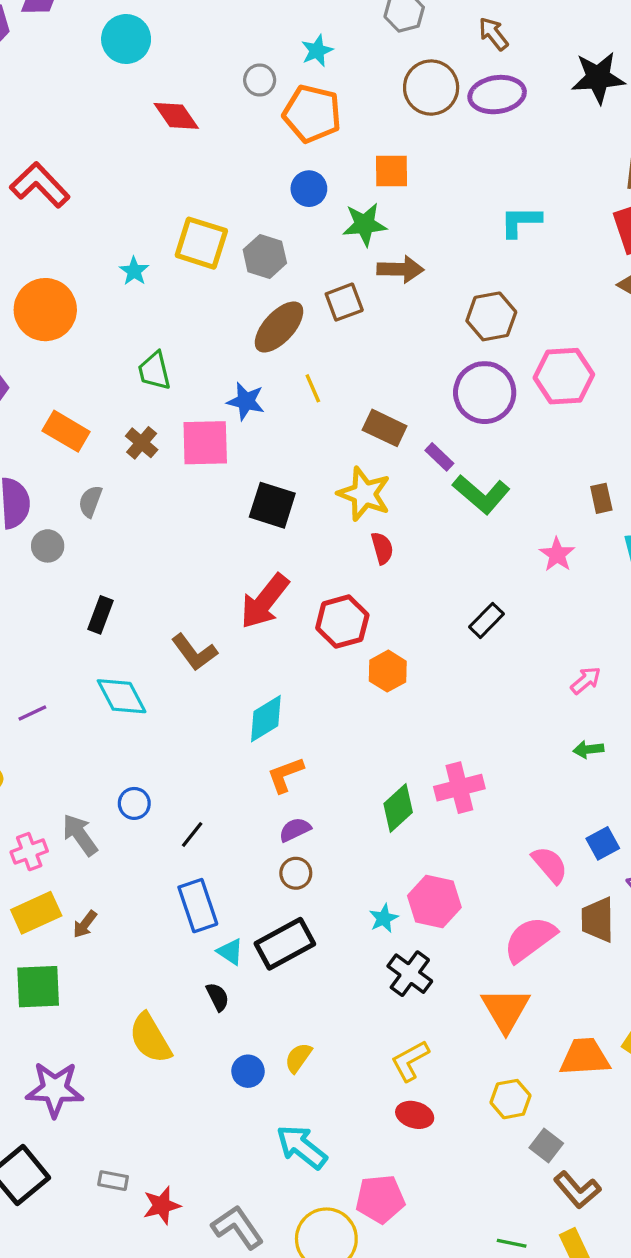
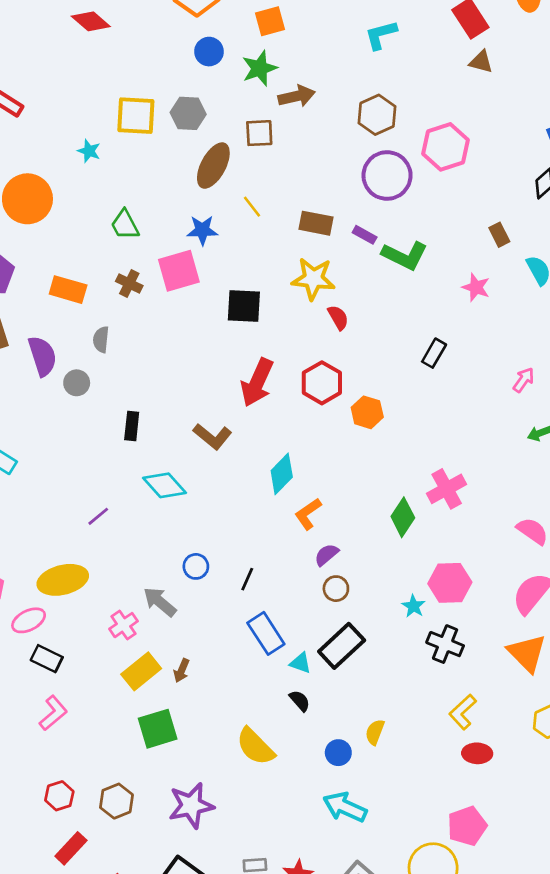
brown square: (344, 302) -> (259, 133), turned 32
cyan arrow: (302, 1147) -> (345, 807), moved

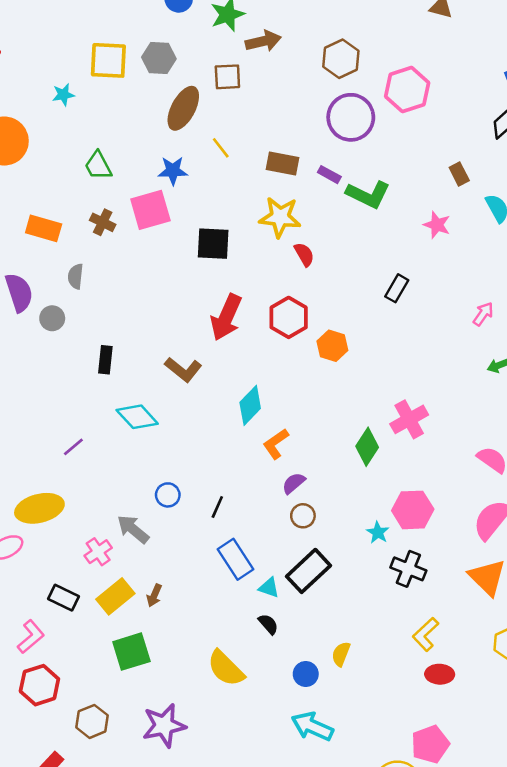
cyan star: (89, 151) -> (63, 95), turned -30
black rectangle: (47, 659) -> (64, 598), moved
red hexagon: (59, 796) -> (39, 685), moved, size x1.4

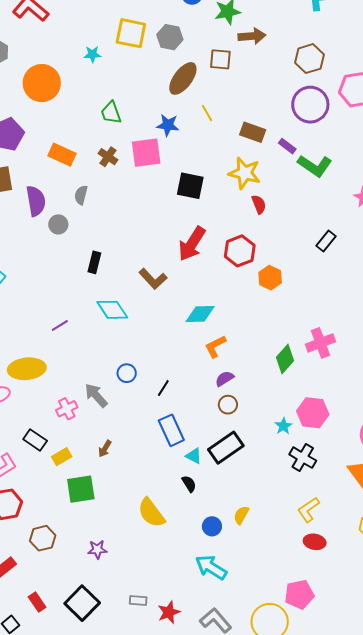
cyan diamond: (250, 405) -> (200, 314), turned 36
yellow rectangle: (115, 596) -> (62, 457), moved, size x0.7
purple star: (164, 725) -> (97, 550), size x0.6

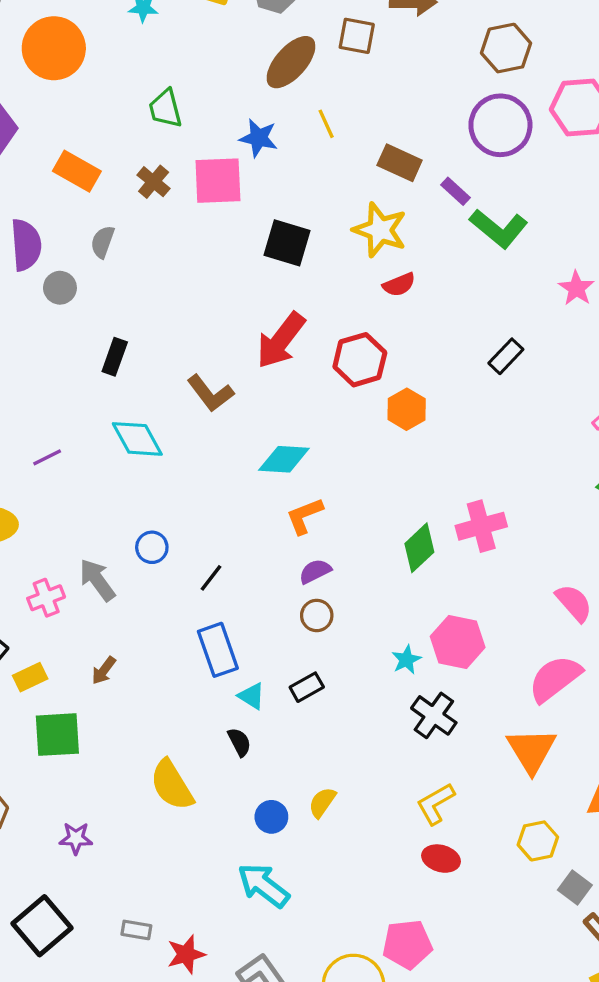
red semicircle: (259, 204) -> (399, 285), turned 84
black rectangle: (226, 448) -> (307, 687), size x0.6

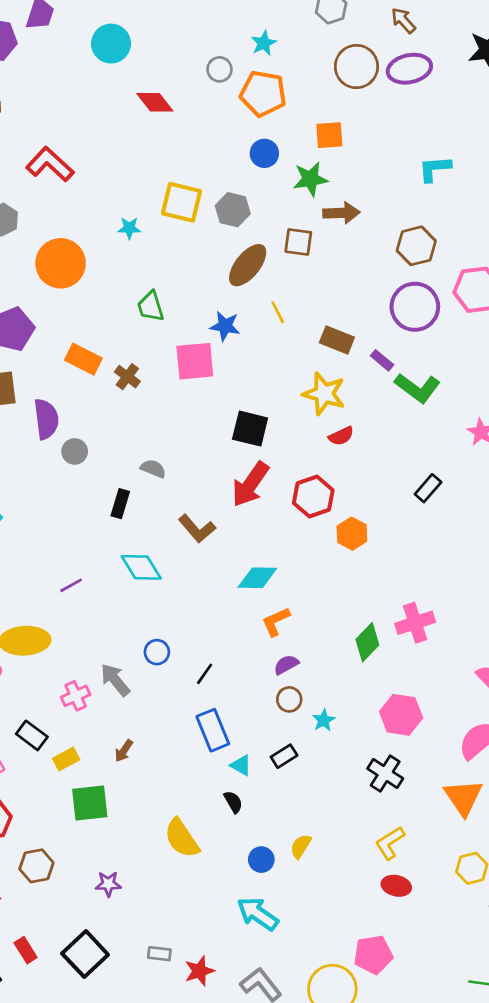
brown cross: (154, 182) -> (127, 377), moved
gray semicircle: (103, 242) -> (153, 469), moved, turned 95
black square: (287, 243) -> (250, 429), moved
cyan star: (406, 660) -> (324, 720), moved

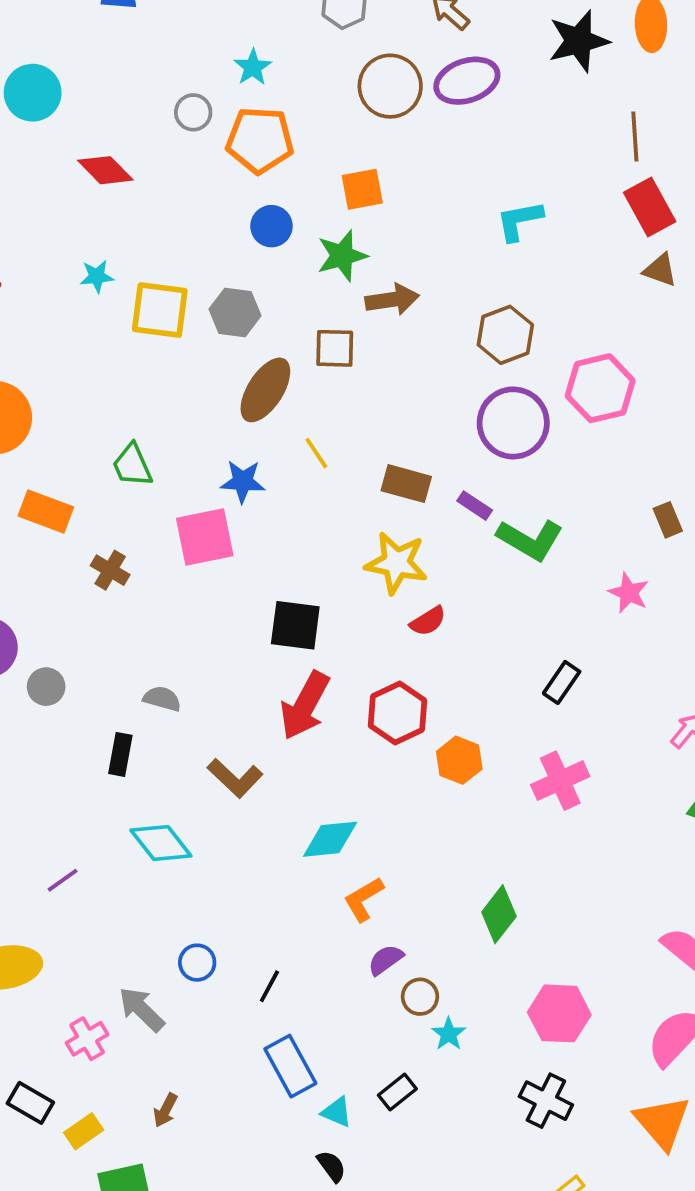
cyan star: (129, 228) -> (97, 276), moved
orange rectangle: (83, 359) -> (46, 512), moved
pink cross: (415, 623) -> (560, 781), moved
brown circle: (289, 699) -> (420, 997), moved

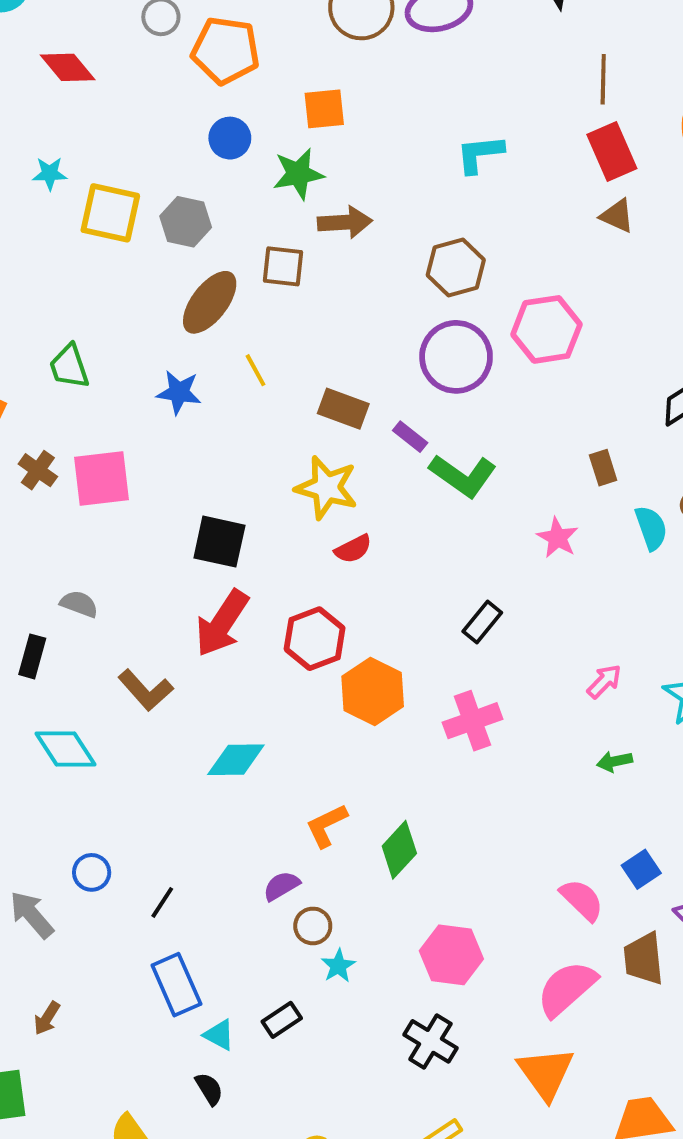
pink square: (205, 537) -> (102, 479), moved
orange hexagon: (459, 760) -> (373, 691), size x1.4
orange L-shape: (364, 899) -> (327, 826), moved

